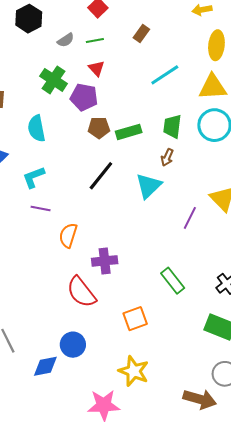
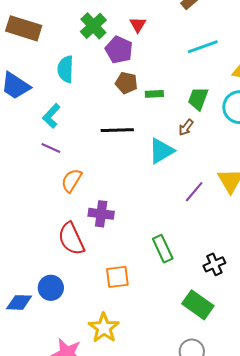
green rectangle: (129, 132) -> (154, 94), size x0.7
black line: (101, 176) -> (117, 130), turned 36
cyan L-shape: (34, 177) -> (51, 116), turned -40

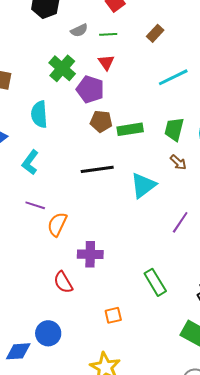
green rectangle: (154, 94) -> (130, 129), size x1.4
brown arrow: (186, 127) -> (178, 162), moved, turned -78
purple line: (51, 148) -> (35, 205), moved
red semicircle: (71, 239) -> (63, 282), size x0.7
orange square: (117, 277) -> (113, 315), size x0.7

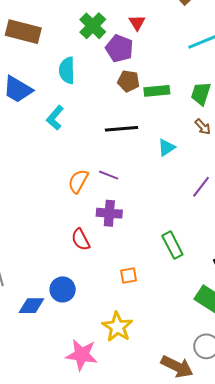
cyan triangle: (143, 185) -> (166, 148), size x0.7
purple line: (35, 205) -> (109, 175), moved

